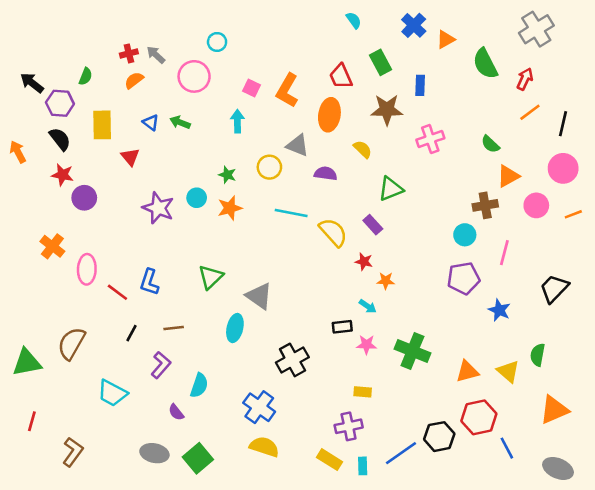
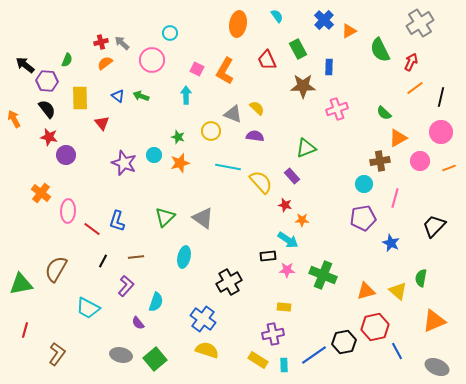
orange ellipse: (329, 115) -> (238, 24), moved
yellow semicircle: (363, 149) -> (257, 108), moved
gray triangle: (259, 296) -> (203, 218), moved
cyan arrow: (368, 306) -> (288, 240), size x1.5

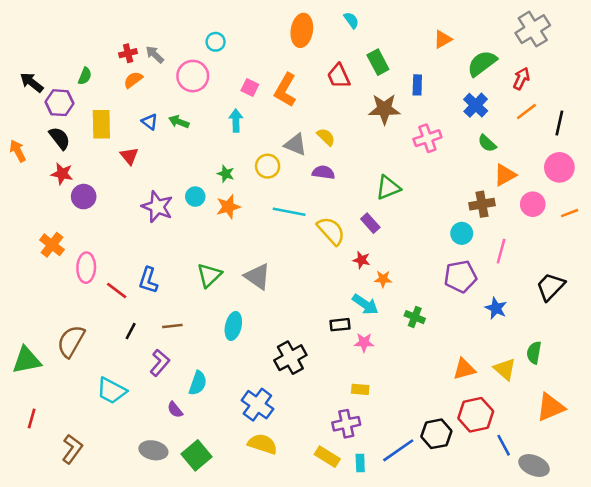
blue cross: (324, 20) -> (476, 105), moved
green semicircle: (380, 50) -> (482, 63), turned 80
green cross: (323, 275) -> (415, 317), moved, size x0.6
gray ellipse: (437, 367) -> (534, 466), moved

